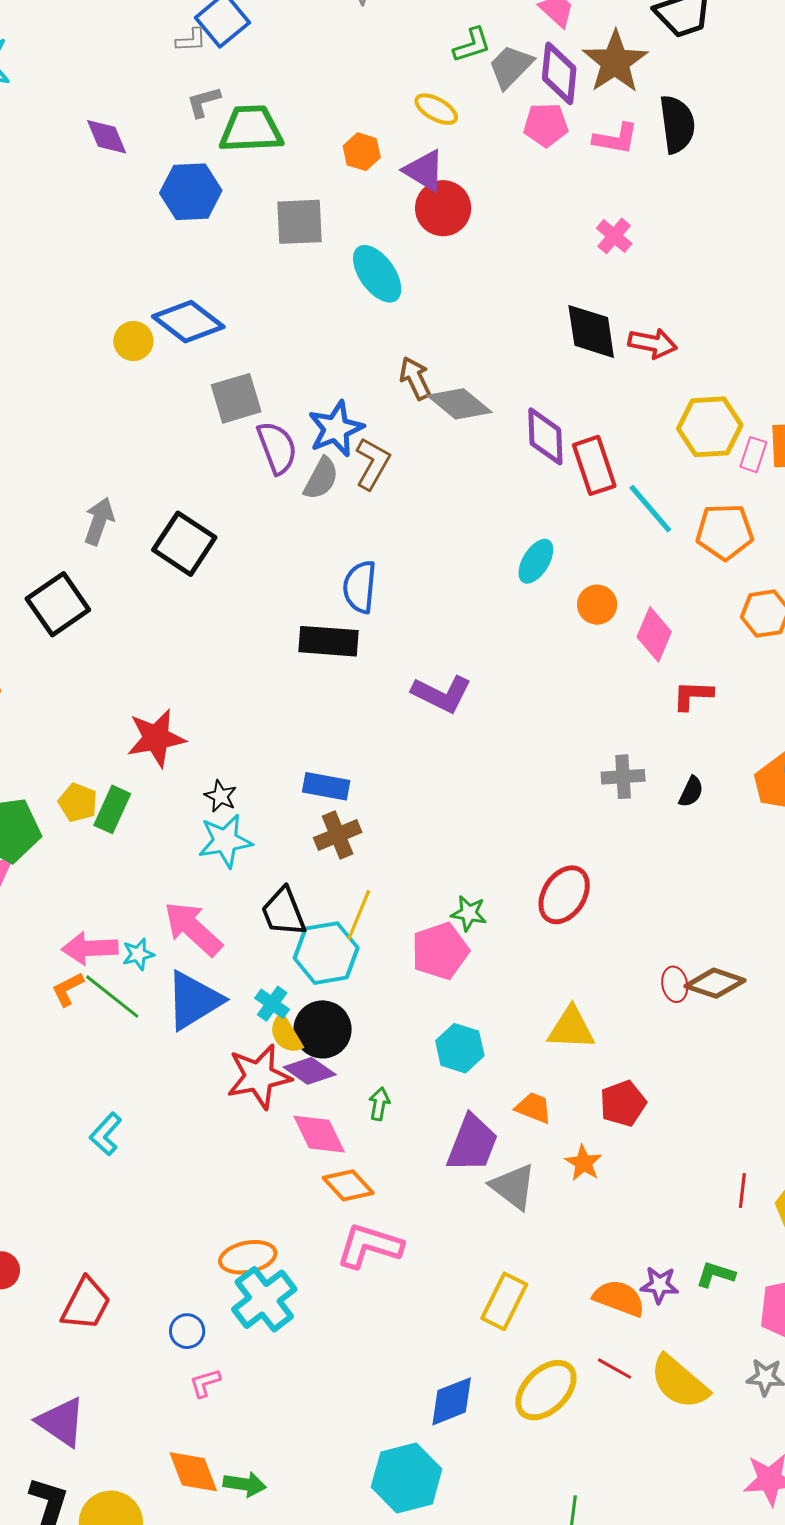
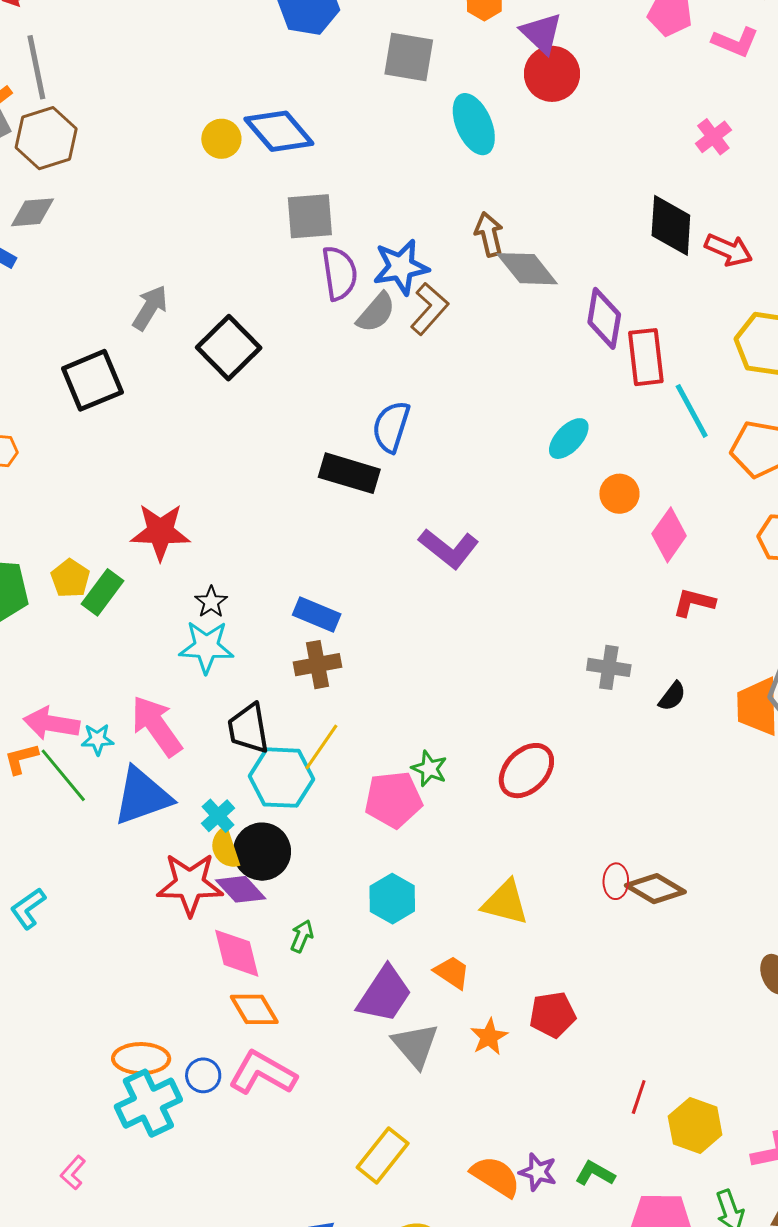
red pentagon: (623, 1103) -> (553, 1015), moved
blue circle: (187, 1331) -> (203, 1075), moved
pink L-shape: (205, 1383) -> (73, 1173), turned -44

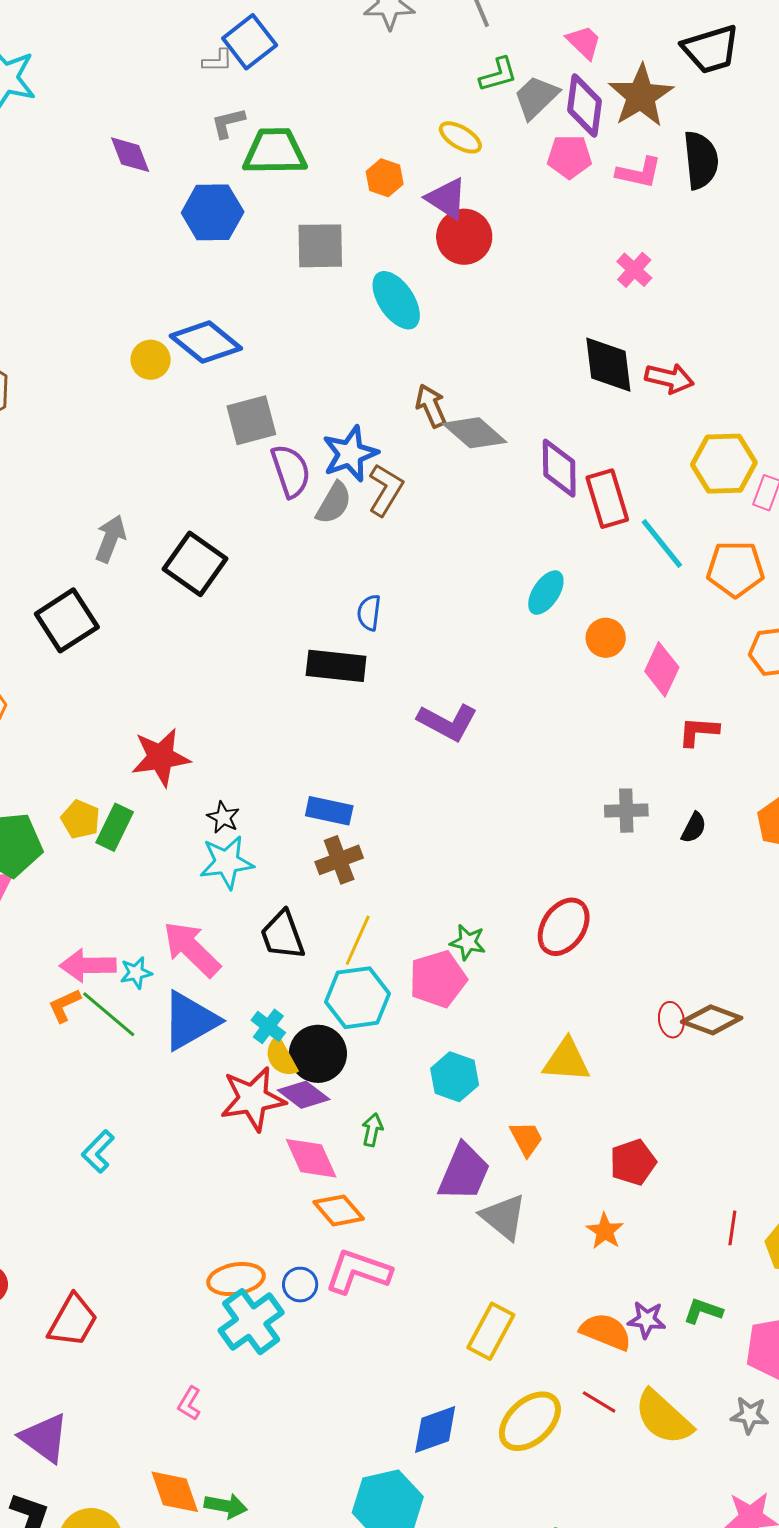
blue semicircle: (391, 427) -> (369, 613), size x0.7
cyan hexagon: (282, 778) -> (358, 998), moved
orange trapezoid: (452, 972) -> (526, 1139), turned 39
orange star: (489, 1037) -> (605, 1231), moved

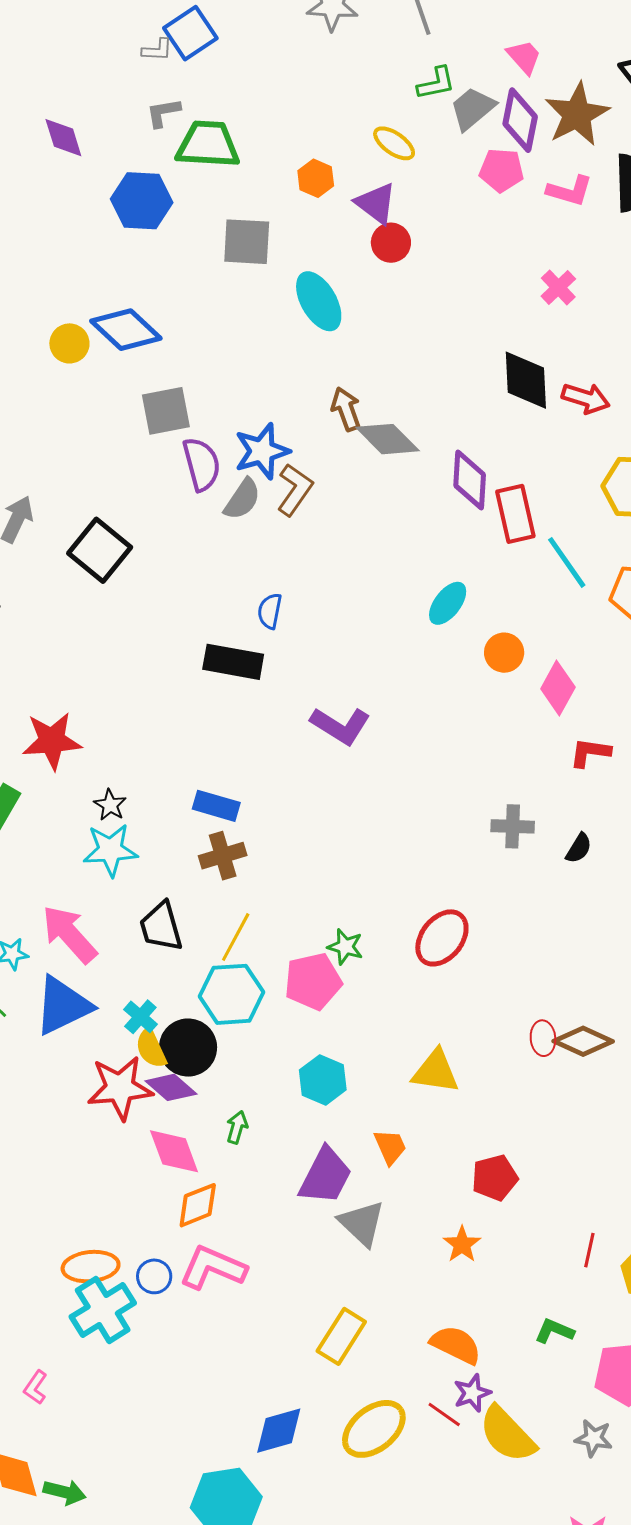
red circle: (464, 237) -> (391, 243), size x0.7
orange diamond: (339, 1210) -> (198, 1205), turned -75
purple star: (647, 1320) -> (472, 1393), moved, turned -30

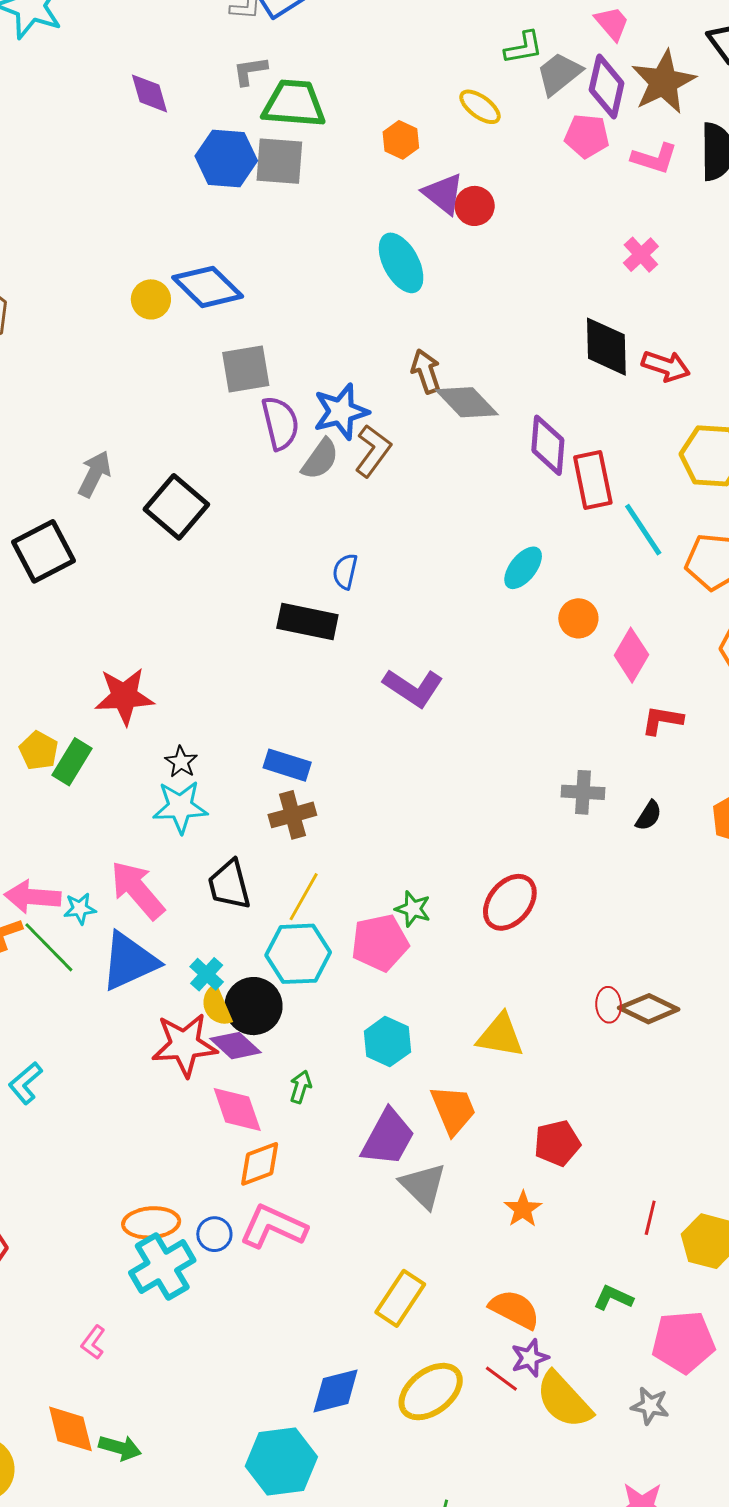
purple triangle: (376, 203) -> (443, 194), moved
gray square: (247, 242) -> (279, 161), moved
orange trapezoid: (390, 1147) -> (453, 1110), size x1.4

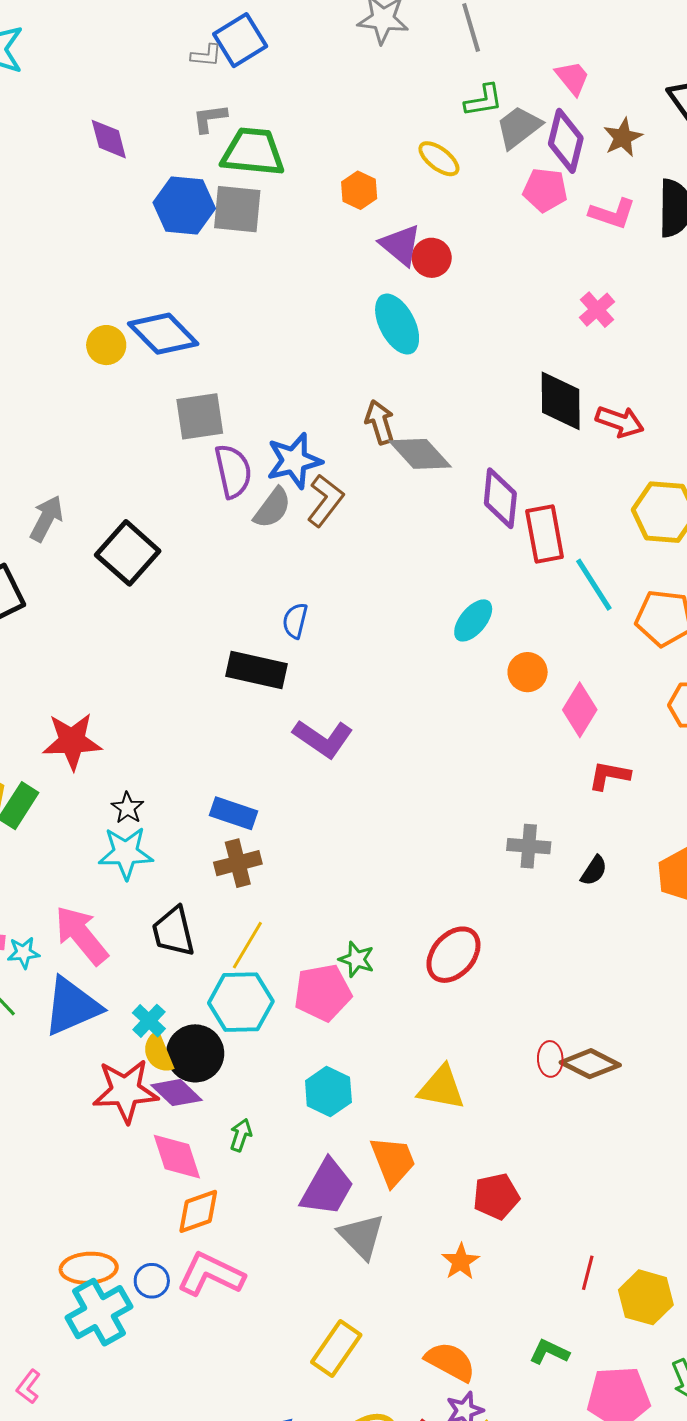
brown star: (663, 82) -> (623, 137), size x0.6
cyan ellipse: (401, 263) -> (397, 324), moved
purple L-shape: (413, 688) -> (323, 739), moved

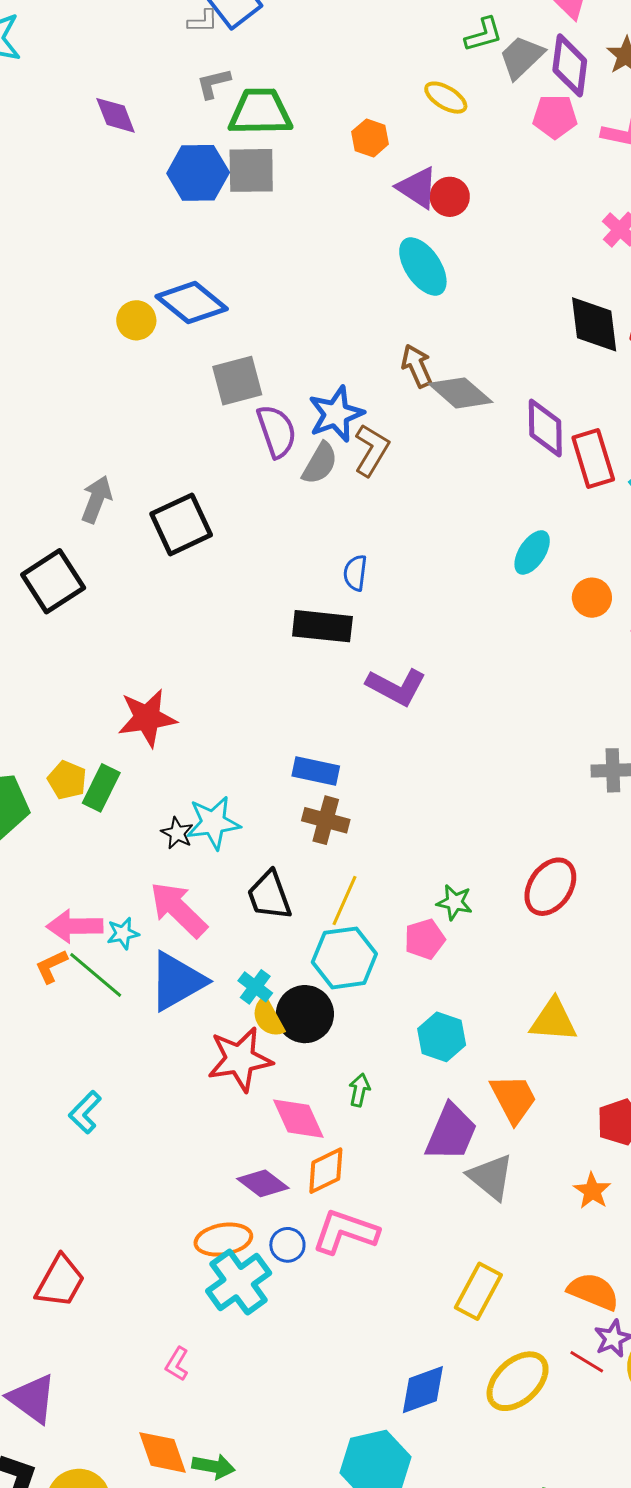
black square: (128, 553) -> (181, 524), turned 30
black star: (127, 808) -> (177, 833), moved
brown cross: (238, 863) -> (326, 820), turned 36
pink pentagon: (323, 993) -> (425, 939), size x0.7
purple diamond: (176, 1093) -> (263, 1183), moved

